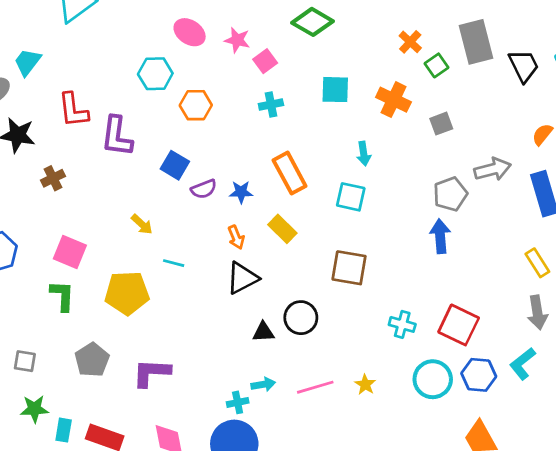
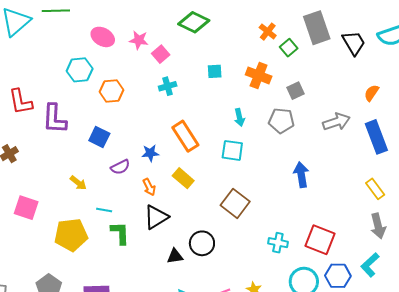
cyan square: (335, 90) -> (215, 71), size x0.7
purple semicircle: (204, 189) -> (120, 167), moved
gray pentagon: (450, 194) -> (281, 121), moved, turned 30
brown square: (349, 268) -> (235, 203), turned 32
green L-shape: (62, 296) -> (120, 233), moved

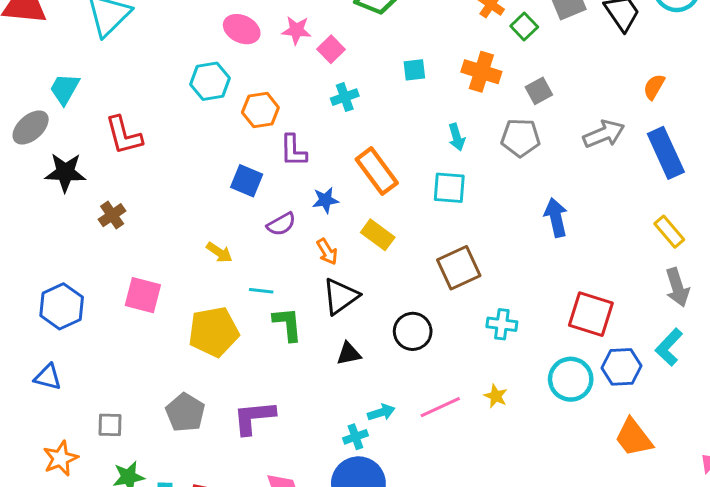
purple L-shape: (54, 119) -> (293, 150), moved, size x0.7
brown square: (235, 203) -> (459, 268), turned 32
cyan cross: (278, 243) -> (502, 324), moved
black triangle: (175, 256) -> (349, 354), moved

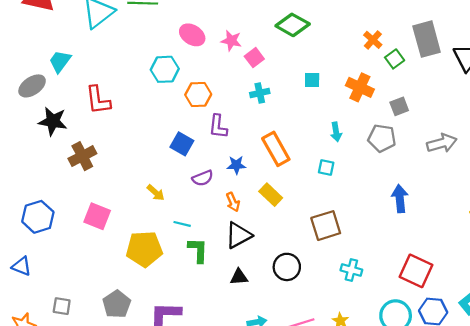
cyan square: (449, 188) -> (326, 167), size x0.7
brown cross: (112, 215) -> (82, 156), size x1.4

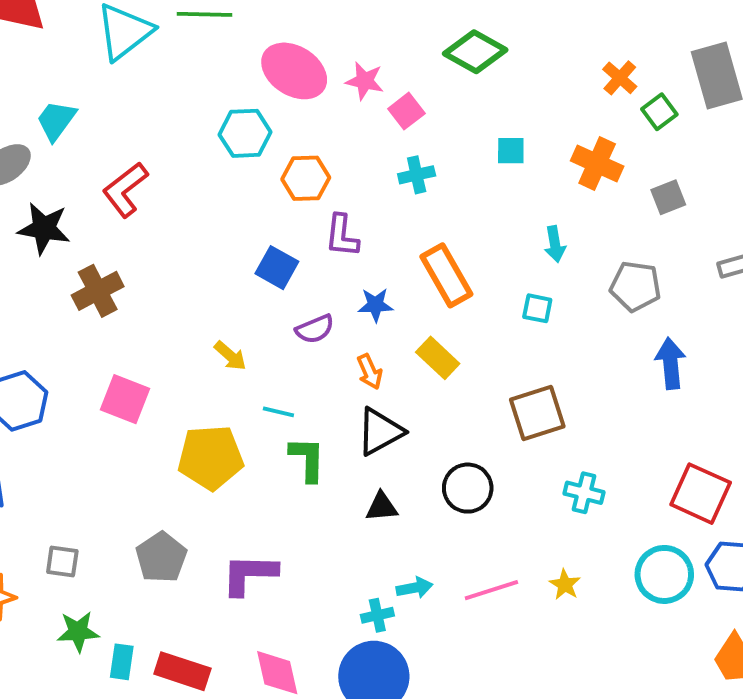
pink ellipse: (192, 35) -> (294, 71), size x1.4
red L-shape: (98, 100) -> (125, 190), turned 60
gray pentagon: (382, 138) -> (635, 286), moved

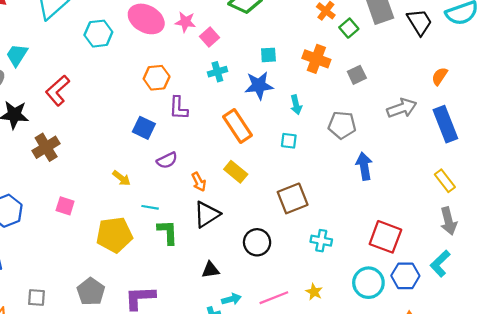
cyan hexagon: (245, 133) -> (98, 34), moved
blue star: (375, 305) -> (259, 85), moved, size x1.5
pink square: (125, 399) -> (65, 206), size x0.7
black triangle: (382, 507) -> (210, 270), moved

